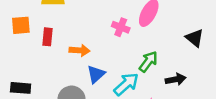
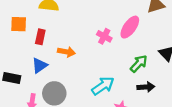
green arrow: (148, 62) -> (139, 64), moved
blue triangle: (96, 74) -> (40, 65), moved

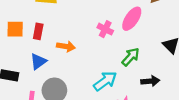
orange square: (19, 24) -> (15, 29), moved
green arrow: (139, 64) -> (131, 57), moved

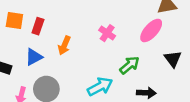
pink ellipse: (132, 19) -> (151, 30), moved
orange arrow: (66, 46) -> (64, 45), turned 96

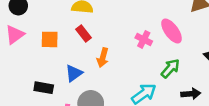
red rectangle: (38, 26) -> (83, 33), moved, turned -49
pink ellipse: (151, 30) -> (172, 31), moved, turned -70

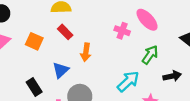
orange square: (50, 39) -> (34, 41), turned 30
black rectangle: (44, 88) -> (34, 87), turned 54

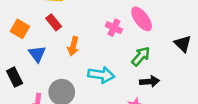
blue triangle: (61, 70) -> (37, 54), moved, turned -30
black arrow: (172, 76) -> (150, 81), moved
cyan arrow: (128, 81) -> (101, 75), moved, turned 45

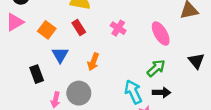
pink cross: (114, 28) -> (118, 28), moved
orange arrow: (73, 46) -> (93, 62), moved
cyan arrow: (101, 75) -> (133, 92), moved, turned -130

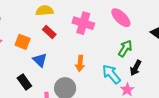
pink cross: (118, 28) -> (83, 23), size x1.5
orange arrow: (93, 62) -> (80, 63), moved
black arrow: (161, 92) -> (136, 68), turned 133

